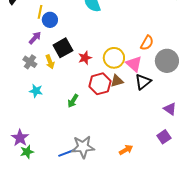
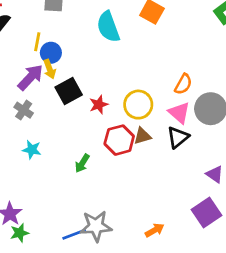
purple arrow: (35, 38) -> (30, 77), size x1.5
yellow arrow: (50, 62) -> (50, 69), moved
pink triangle: (134, 64) -> (179, 113), moved
purple square: (164, 137) -> (207, 212), size x1.5

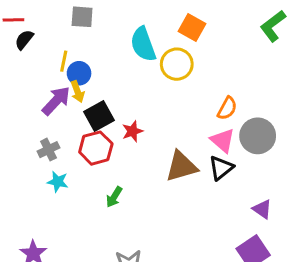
yellow circle: (138, 105) -> (177, 64), moved
gray cross: (24, 110) -> (49, 150), moved, turned 30
brown triangle: (142, 136) -> (181, 166), size x1.6
red hexagon: (119, 140) -> (96, 148), moved

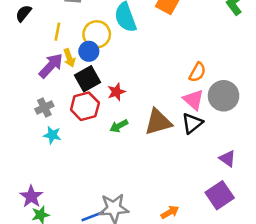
yellow circle: (177, 64) -> (97, 34), moved
blue circle: (79, 73) -> (89, 51), moved
green arrow: (114, 197) -> (119, 126), moved, turned 30

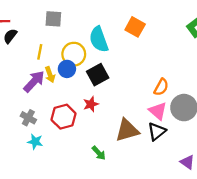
black square: (88, 79) -> (98, 75), moved
gray cross: (44, 108) -> (28, 118), turned -35
green arrow: (119, 126) -> (99, 153), moved, turned -105

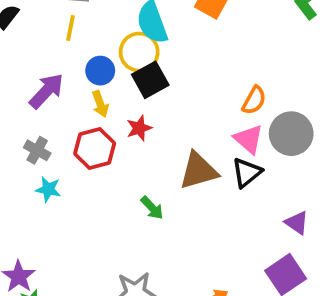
yellow line: (40, 52) -> (71, 28), moved
yellow circle: (74, 54) -> (139, 52), moved
yellow arrow: (50, 75) -> (100, 104), moved

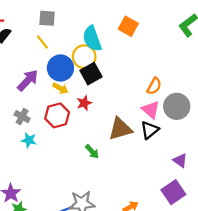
yellow line: (71, 28) -> (42, 42), turned -49
blue circle: (100, 71) -> (60, 68), size x1.5
yellow arrow: (100, 104) -> (60, 88), turned -42

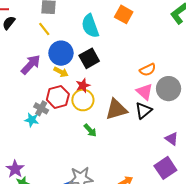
yellow circle: (84, 57) -> (83, 100), moved
orange semicircle: (154, 86) -> (148, 70), turned 35
gray cross: (22, 117) -> (41, 108), moved

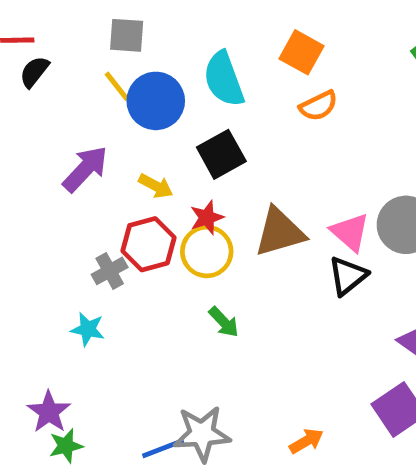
blue circle: (61, 53) -> (156, 101), moved
orange semicircle: (148, 70) -> (319, 106), moved
gray cross: (41, 108) -> (110, 271), turned 32
brown triangle: (116, 109) -> (280, 232), moved
cyan star: (32, 120) -> (88, 329), moved

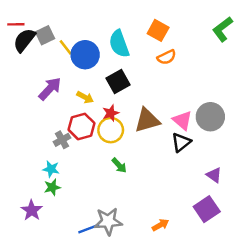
gray square: (127, 35) -> (45, 35), moved, turned -30
black semicircle: (34, 72) -> (24, 40), size x1.5
green star: (66, 446) -> (52, 187), moved

